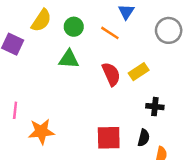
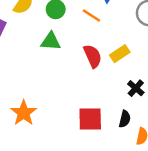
black cross: (155, 107) -> (136, 88), turned 35
orange star: (41, 132) -> (24, 113), turned -30

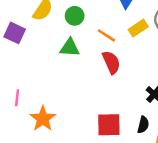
orange line: (91, 15) -> (106, 35), moved
yellow rectangle: (120, 54) -> (138, 28), moved

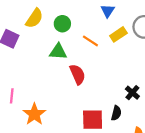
red semicircle: (111, 62) -> (77, 74), moved
black semicircle: (143, 125) -> (116, 113), moved

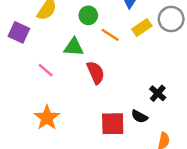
green circle: (62, 24) -> (88, 15), moved
pink line: (12, 96) -> (46, 70), moved, turned -56
black semicircle: (116, 113) -> (139, 116), turned 104

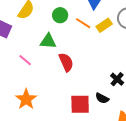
orange line: (110, 35) -> (83, 23), moved

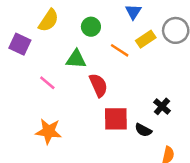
orange line: (83, 23) -> (120, 50), moved
orange star: (26, 99) -> (49, 131), turned -30
red square: (80, 104) -> (116, 119), moved

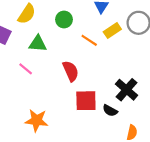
green triangle: (76, 59) -> (38, 44), moved
black cross: (162, 106) -> (127, 90), size x1.5
orange star: (49, 131) -> (37, 120), moved

